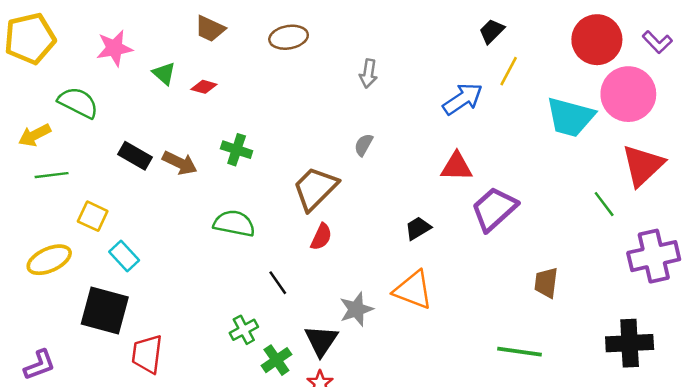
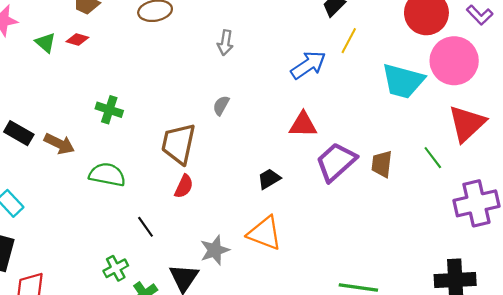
red diamond: (204, 87) -> (77, 39), moved
black rectangle: (135, 156) -> (19, 133), moved
brown arrow: (180, 163) -> (59, 144), moved
brown trapezoid: (315, 188) -> (178, 144), turned -33
brown trapezoid: (546, 283) -> (382, 164), moved

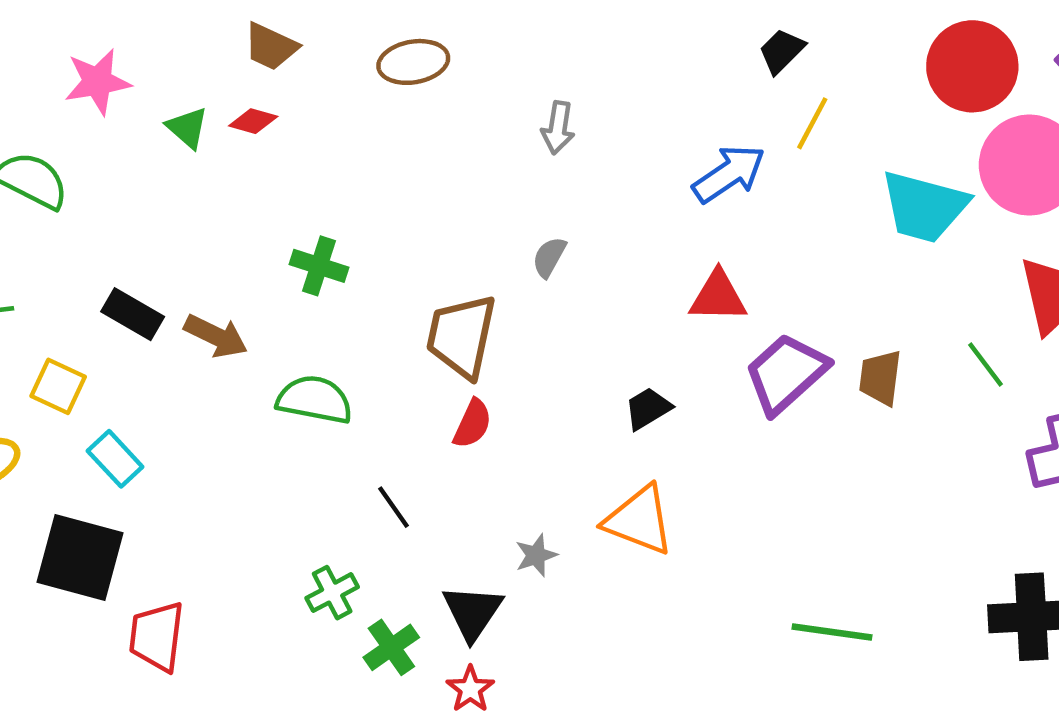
gray star: (215, 250) -> (536, 555), size x0.7

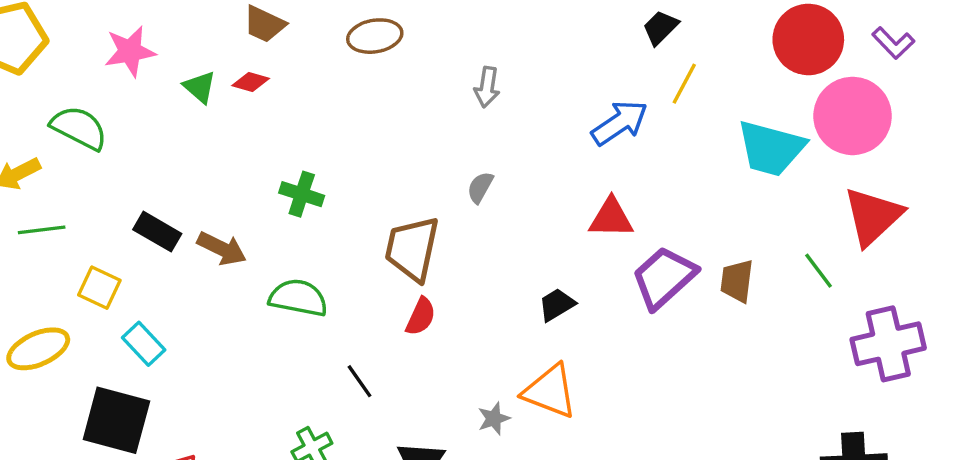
gray star: (536, 555) -> (494, 419), moved

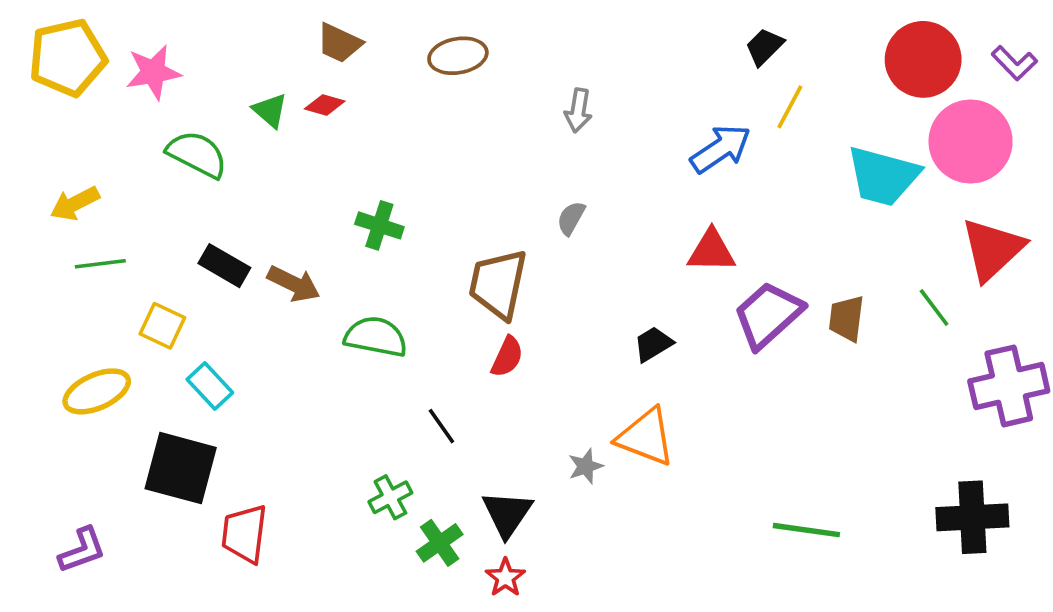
pink star: (130, 51) -> (153, 72), moved
green semicircle: (79, 128) -> (197, 154), moved

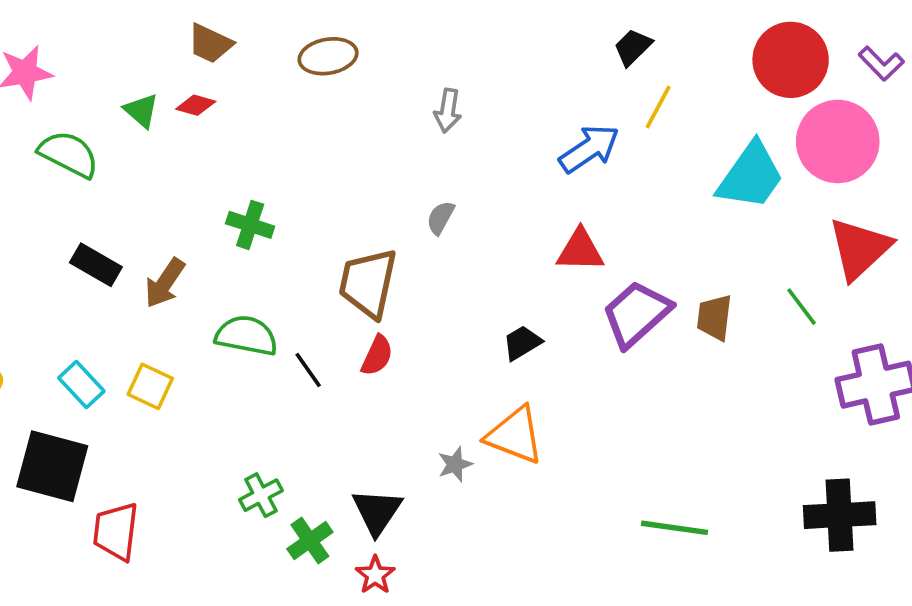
cyan trapezoid: (883, 176) -> (751, 176), turned -70
brown arrow: (294, 284) -> (165, 283), turned 98
yellow square: (162, 326) -> (150, 386), moved
black line: (441, 426) -> (308, 370), moved

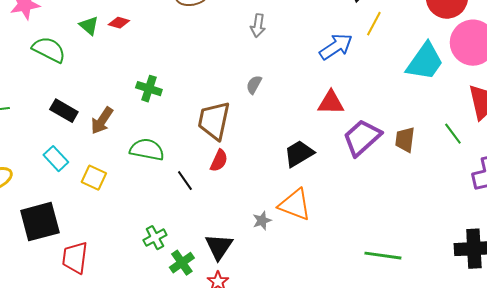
black trapezoid: (522, 343) -> (299, 154), size x1.4
black line: (308, 370) -> (185, 181), moved
cyan rectangle: (81, 385) -> (56, 159), moved
black square: (52, 466) -> (40, 222), turned -30

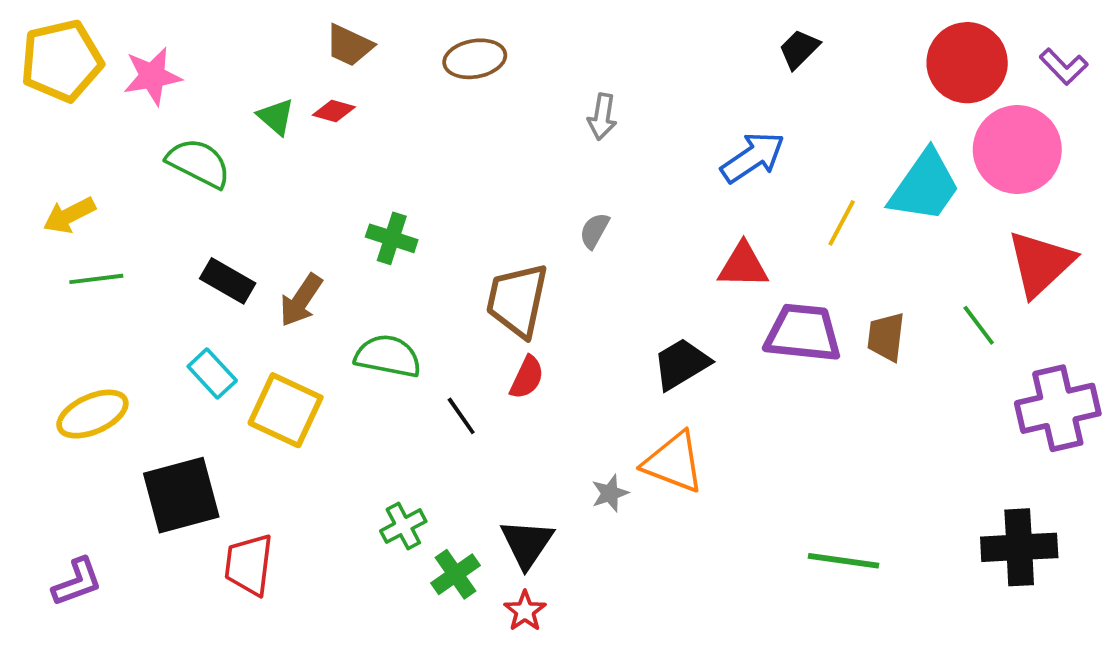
yellow line: (374, 24) -> (842, 223), moved
purple trapezoid: (362, 138) -> (803, 333), turned 48
yellow square: (94, 178) -> (286, 410), size x1.5

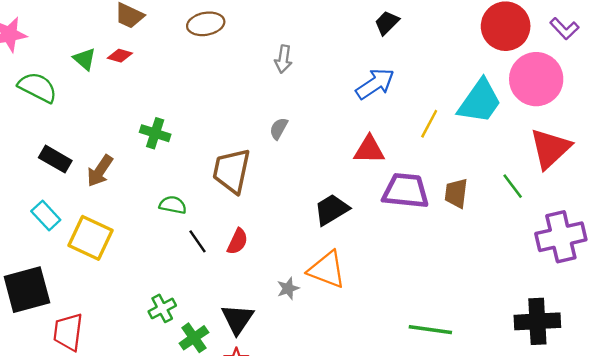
black trapezoid: (799, 49) -> (387, 23), moved
green semicircle: (388, 356) -> (173, 205), moved, size x0.7
red semicircle: (527, 377) -> (237, 241), moved

